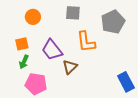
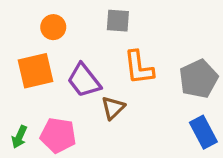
gray pentagon: (113, 22) -> (199, 79), moved
orange square: (22, 44) -> (35, 71), size x1.6
green arrow: (24, 62) -> (19, 137), moved

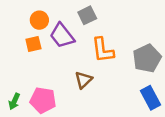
gray square: (118, 21) -> (87, 15), turned -30
orange square: (35, 71) -> (33, 44), moved, size x0.6
purple trapezoid: (84, 80) -> (62, 36), moved

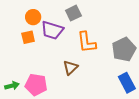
purple trapezoid: (62, 36) -> (52, 30), turned -35
green arrow: (14, 101) -> (12, 86), turned -128

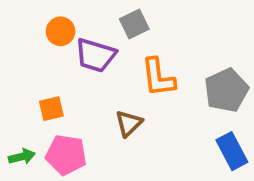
orange square: (28, 37) -> (51, 109), moved

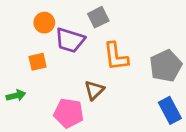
orange square: (51, 109) -> (38, 62), moved
pink pentagon: (66, 155) -> (69, 113), moved
green arrow: (22, 157) -> (16, 96), moved

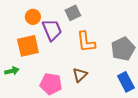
purple trapezoid: (70, 40) -> (52, 30), turned -130
orange square: (38, 62) -> (28, 46), size x1.6
brown triangle: (94, 90) -> (80, 75), moved

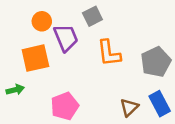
brown triangle: (80, 75) -> (129, 107), moved
pink pentagon: (51, 84) -> (65, 106), turned -30

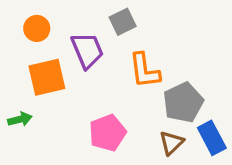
orange circle: (42, 21) -> (37, 28), moved
gray pentagon: (156, 62) -> (183, 102), moved
pink pentagon: (65, 106) -> (107, 133), moved

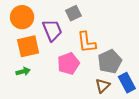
orange circle: (37, 28) -> (22, 17), size x1.5
green arrow: (20, 119) -> (23, 72), moved
pink pentagon: (107, 133) -> (68, 63), moved

